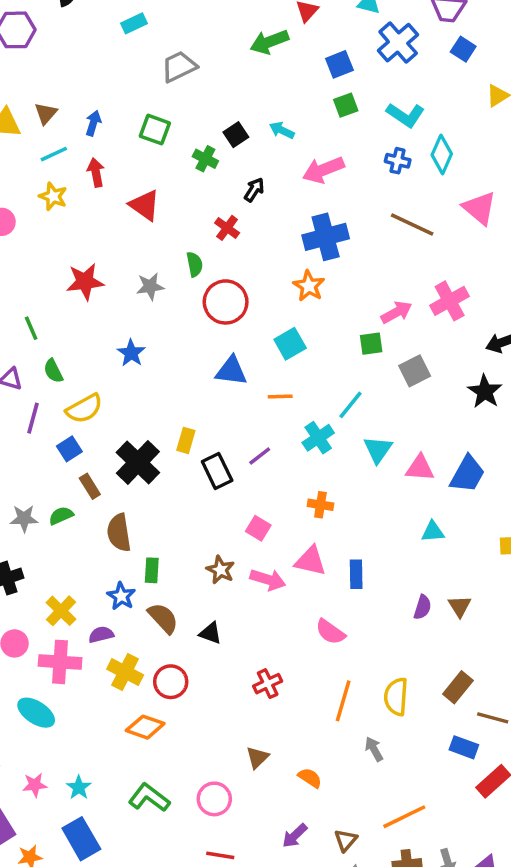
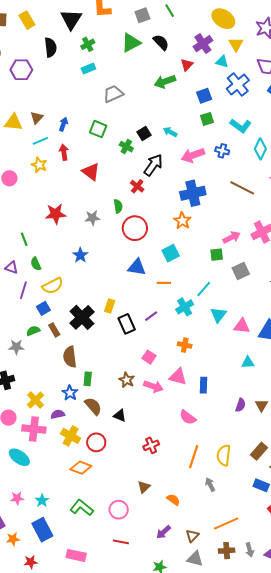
blue cross: (398, 161) -> (222, 151), moved
black arrow: (254, 190) -> (153, 165), size x1.6
green semicircle: (61, 516) -> (33, 331), moved

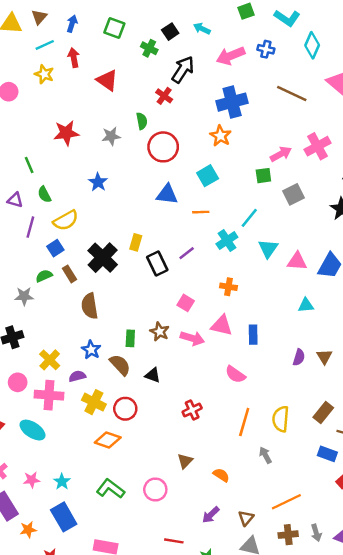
green rectangle: (88, 379) -> (130, 338), moved
red line: (121, 542) -> (174, 541), moved

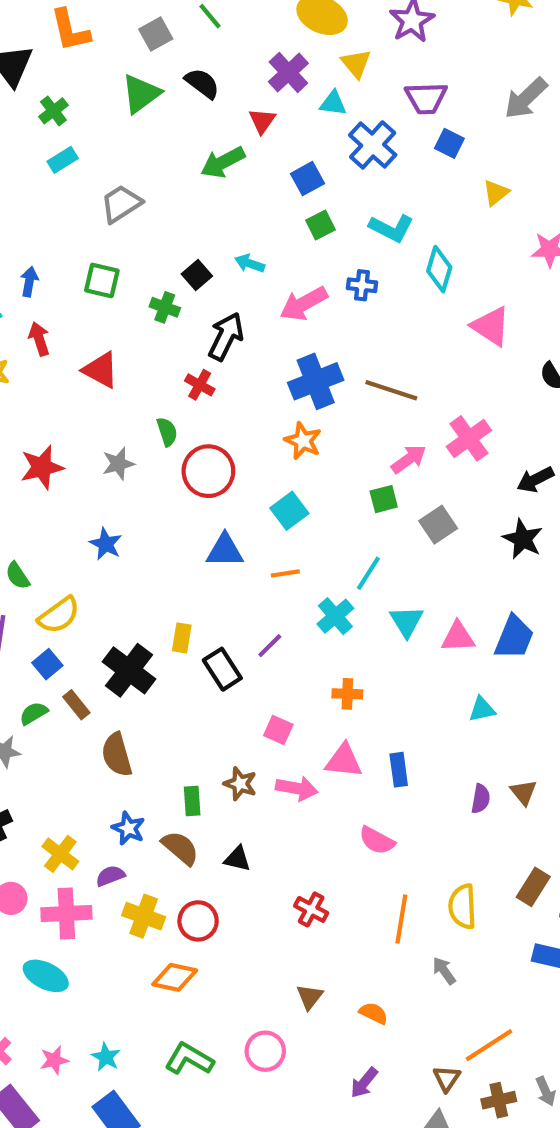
brown line: (292, 93) -> (391, 390), moved
red cross: (192, 410) -> (311, 909), turned -30
brown triangle: (246, 518) -> (447, 1078), moved

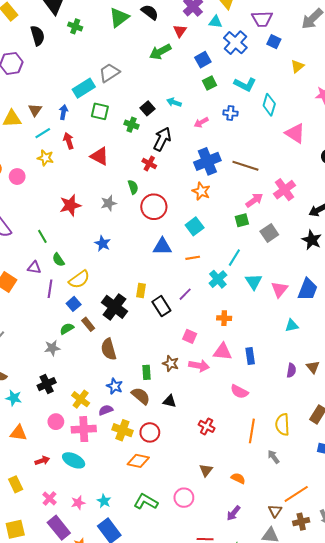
green cross: (53, 111) -> (75, 26), turned -32
cyan rectangle: (63, 160) -> (84, 88), moved, size x1.5
pink arrow: (304, 304) -> (201, 122), size x0.6
pink triangle: (458, 637) -> (279, 289), turned -48

